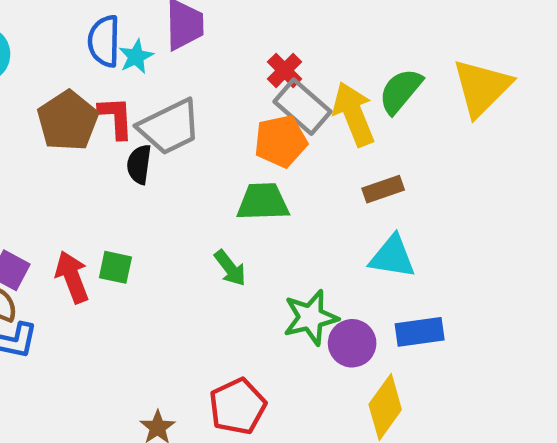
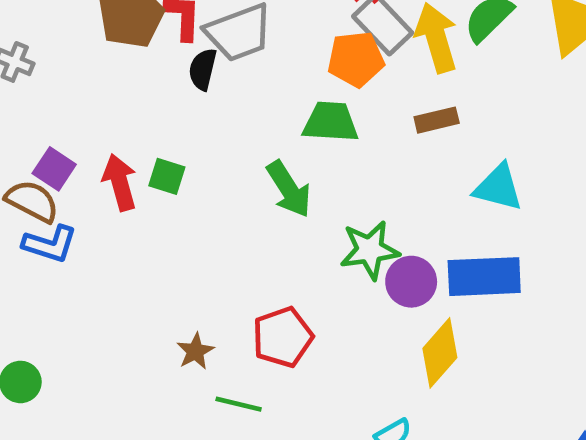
brown rectangle: (383, 189) -> (437, 120), moved
cyan triangle: (392, 257) -> (498, 188), moved
green arrow: (230, 268) -> (289, 189), size x1.4
blue rectangle: (420, 332) -> (484, 277), size x1.4

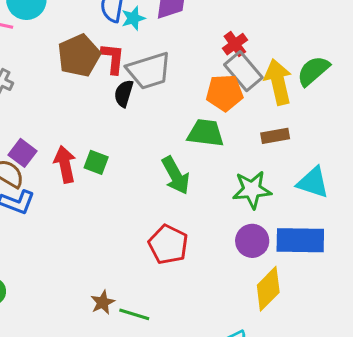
green star: (370, 250) -> (252, 190), moved
red pentagon: (283, 337) -> (168, 244), moved, turned -30
brown star: (195, 351) -> (103, 302), moved

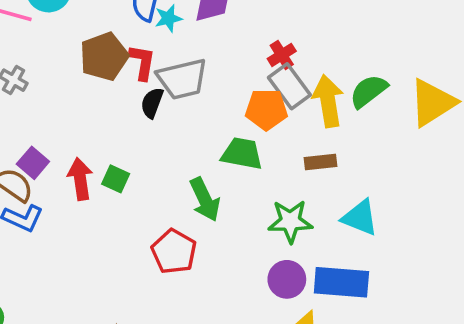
red pentagon: (168, 244) -> (174, 252), moved

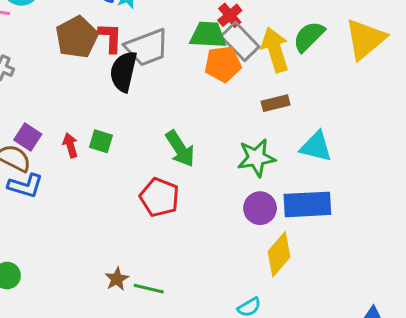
black semicircle: (152, 103) -> (124, 71), size x1.5
green trapezoid: (242, 154) -> (208, 35), moved
red arrow: (80, 179) -> (70, 145), size x0.7

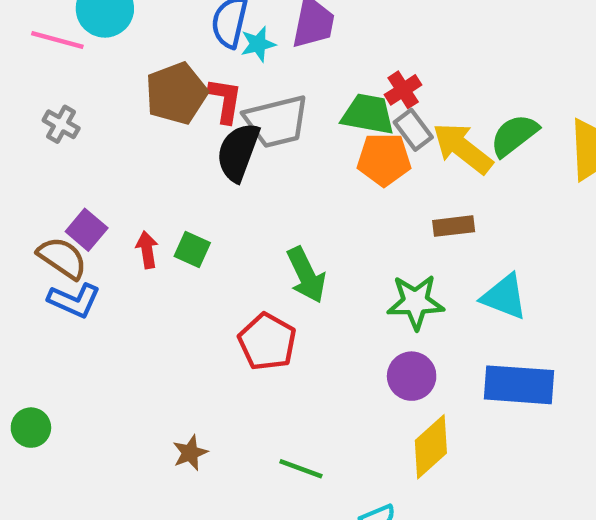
gray rectangle: (240, 41) -> (413, 130), size x0.7
yellow arrow: (275, 50) -> (463, 148), turned -42
blue rectangle: (307, 204) -> (519, 385), moved
green line: (149, 289) -> (301, 469), moved

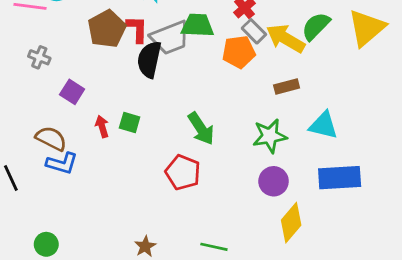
green trapezoid: (368, 114) -> (198, 25), moved
purple square: (87, 230) -> (72, 92), moved

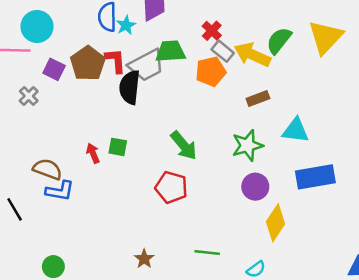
gray cross: (39, 57) -> (29, 96), turned 30
purple square: (72, 92) -> (54, 69), moved

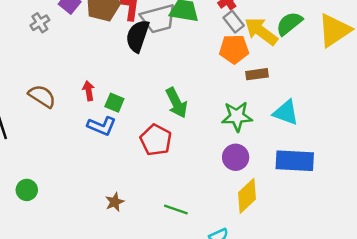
orange pentagon: (211, 71) -> (234, 49), moved
green square: (118, 147) -> (114, 103), moved
blue L-shape: (60, 191) -> (102, 126), moved

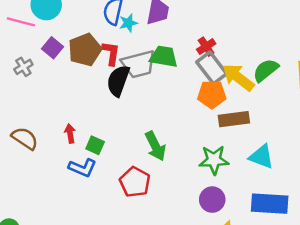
gray rectangle: (234, 22) -> (212, 68), size x1.5
brown rectangle: (257, 74) -> (234, 119), size x1.4

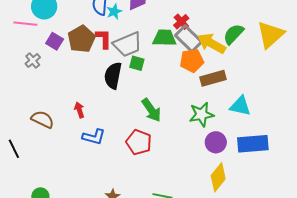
green trapezoid: (164, 57) -> (165, 38), moved
black semicircle: (118, 81) -> (113, 76), moved
green square: (95, 145) -> (137, 63), moved
purple circle: (212, 200) -> (216, 142), moved

